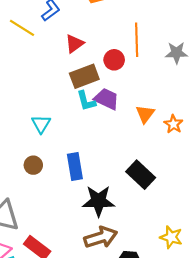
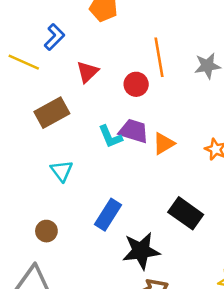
brown rectangle: (84, 76) -> (52, 113), moved
orange triangle: (145, 114) -> (164, 144), moved, turned 30
brown circle: (33, 165) -> (46, 231), moved
blue rectangle: (75, 166) -> (108, 215), turned 50

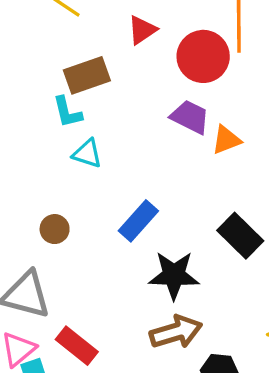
red circle: (136, 84) -> (203, 56), size x1.6
cyan L-shape: (110, 137) -> (67, 112), moved
cyan triangle: (62, 171) -> (87, 154), turned -45

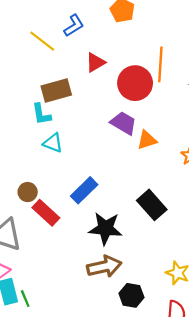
red rectangle: (77, 346) -> (46, 213), moved

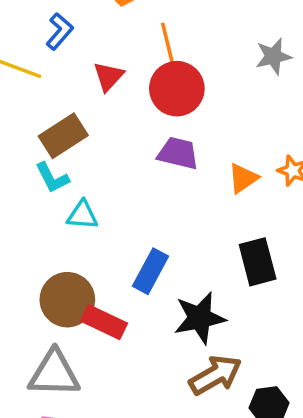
orange line: (160, 64) -> (169, 50), moved
orange triangle: (147, 140) -> (243, 178), moved
brown circle: (28, 192) -> (67, 300), size x1.8
black rectangle: (152, 205) -> (258, 262), turned 44

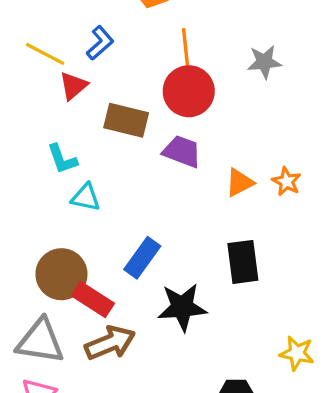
blue L-shape: (60, 31) -> (100, 43), moved
gray star: (273, 56) -> (264, 62), moved
red triangle: (108, 76) -> (73, 86), moved
brown rectangle: (63, 136) -> (126, 120), moved, turned 39
brown arrow: (215, 375) -> (110, 343), moved

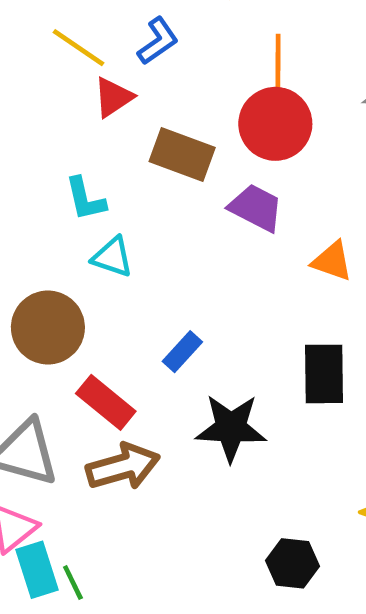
orange triangle: (239, 183) -> (332, 261), turned 40
blue rectangle: (142, 258) -> (182, 352), size x0.7
brown circle: (61, 274) -> (48, 328), moved

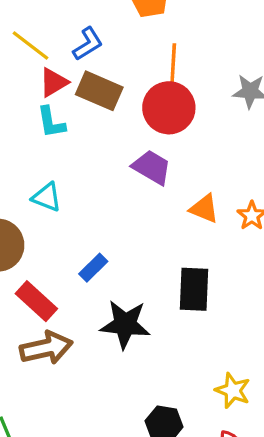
brown rectangle: (182, 155) -> (99, 91), moved
cyan L-shape: (85, 199) -> (51, 122), moved

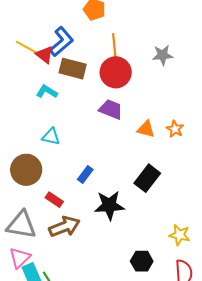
blue L-shape: (88, 44) -> (62, 42), size x1.4
red triangle: (54, 82) -> (45, 55), moved, turned -42
cyan L-shape: (51, 122) -> (47, 92), turned 140
black rectangle: (194, 289) -> (147, 178), turned 44
red rectangle: (36, 301) -> (54, 200), size x0.7

